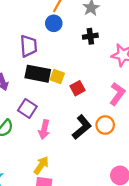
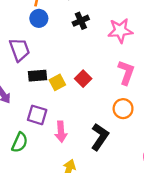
black rectangle: (38, 74) -> (37, 76), size x0.7
yellow square: (57, 76) -> (57, 82), moved, turned -32
black L-shape: (82, 127) -> (100, 137), moved

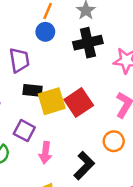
black cross: (81, 21) -> (88, 43), size x1.6
red square: (83, 79) -> (79, 103), size x1.6
yellow square: (57, 82) -> (52, 101), size x1.6

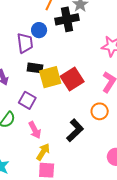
blue circle: (45, 32) -> (39, 30), moved
black cross: (88, 43) -> (67, 19), moved
pink arrow: (45, 153) -> (35, 130), moved, turned -36

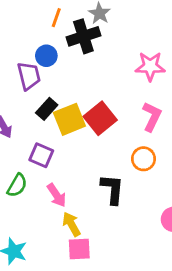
black rectangle: (35, 68) -> (47, 109), turned -49
black L-shape: (75, 130) -> (112, 189), turned -35
yellow arrow: (43, 152) -> (72, 224), turned -54

